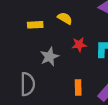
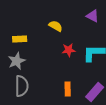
yellow rectangle: (35, 25) -> (20, 39), moved
gray star: (49, 57) -> (17, 61), moved

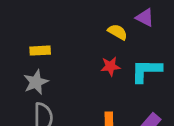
yellow semicircle: (56, 26) -> (118, 32), moved

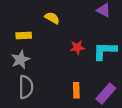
yellow semicircle: (118, 32) -> (52, 18), moved

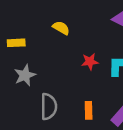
yellow rectangle: (24, 35) -> (16, 43), moved
gray semicircle: (26, 87) -> (49, 107), moved

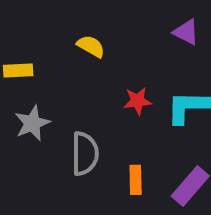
gray semicircle: (49, 107) -> (85, 154), moved

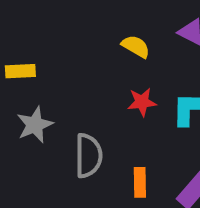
yellow semicircle: (91, 46) -> (136, 46), moved

